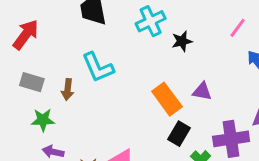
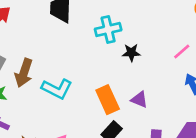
cyan L-shape: (98, 67) -> (57, 89), moved, turned -52
brown arrow: (68, 90) -> (24, 73), size x1.5

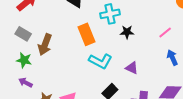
cyan L-shape: (57, 89) -> (100, 61), moved
orange rectangle: (108, 100) -> (86, 34), moved

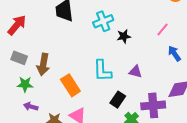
orange rectangle: (86, 34) -> (70, 85), moved
cyan L-shape: (100, 61) -> (102, 71), turned 70

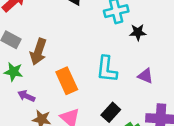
black rectangle: (118, 100) -> (111, 112), moved
purple arrow: (31, 107) -> (26, 96), moved

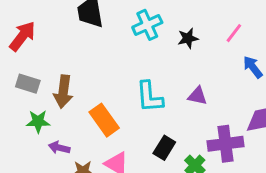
black star: (138, 32) -> (188, 38), moved

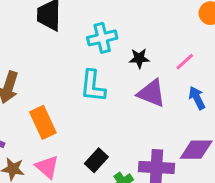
purple triangle: (197, 96) -> (151, 93), moved, size x1.5
cyan L-shape: (150, 97) -> (93, 86), moved

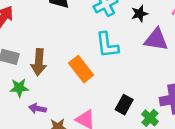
orange rectangle: (43, 122) -> (81, 69), moved

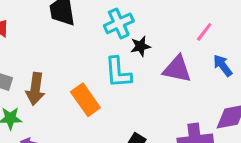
black star: (140, 14) -> (140, 46), moved

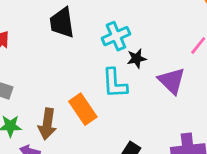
purple triangle: (177, 69) -> (172, 81), turned 32
brown arrow: (35, 89) -> (47, 124), moved

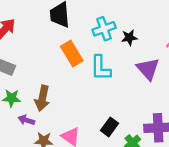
black star: (137, 58) -> (129, 37), moved
orange rectangle: (83, 109) -> (72, 54), moved

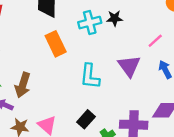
black star: (129, 37) -> (115, 18), moved
cyan L-shape: (101, 68) -> (90, 76), moved

